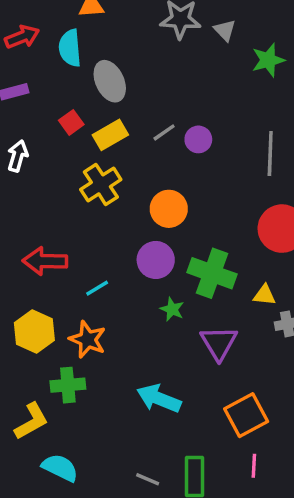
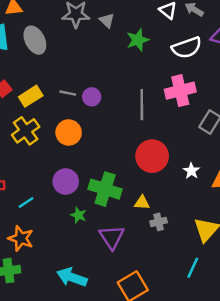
gray ellipse: (110, 81) -> (35, 40), moved
gray line: (164, 132) -> (68, 93), turned 49
orange circle: (169, 209) -> (69, 132), moved

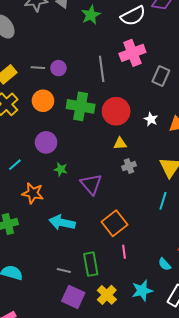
green cross: (105, 189) -> (81, 106), moved
yellow triangle: (142, 203) -> (120, 144), moved
orange star: (21, 238) -> (33, 193), moved

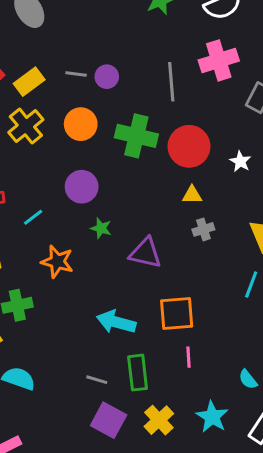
purple triangle: (91, 184) -> (145, 253), turned -40
cyan arrow: (62, 222) -> (116, 322), moved
orange square: (114, 223) -> (177, 314), turned 30
cyan star: (142, 291) -> (212, 417), turned -30

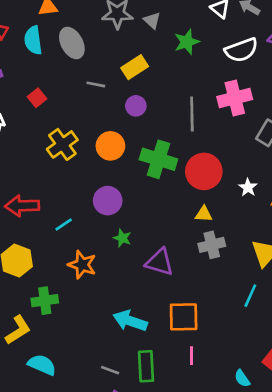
gray line: (76, 74) -> (96, 84), moved
yellow rectangle: (29, 82) -> (135, 67), moved
gray cross: (203, 229) -> (212, 245), size x1.4

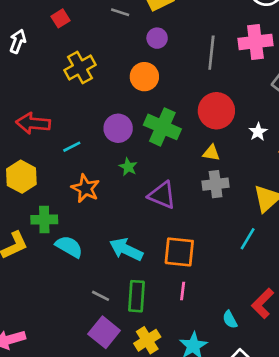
orange circle: (110, 146) -> (144, 77), moved
green cross: (158, 159) -> (162, 127), moved
cyan semicircle: (42, 365) -> (69, 247), moved

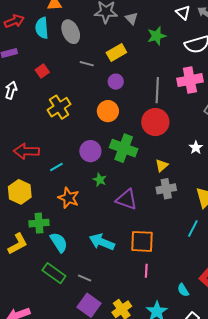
red circle: (216, 111) -> (155, 122), moved
yellow triangle: (211, 153) -> (162, 165), turned -48
cyan semicircle: (69, 247) -> (59, 242), turned 30
green rectangle: (137, 296) -> (54, 273), moved, turned -55

